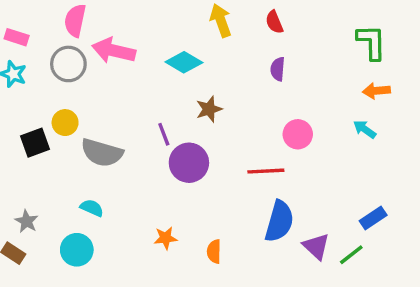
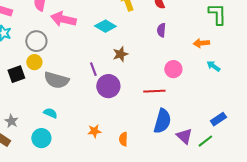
gray circle: (68, 64) -> (36, 41), moved
orange arrow: (376, 91) -> (201, 43), moved

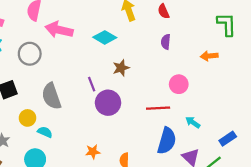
yellow circle: (34, 62) -> (27, 118), moved
cyan arrow: (213, 66) -> (193, 122), moved
gray semicircle: (56, 80) -> (51, 96), turned 55

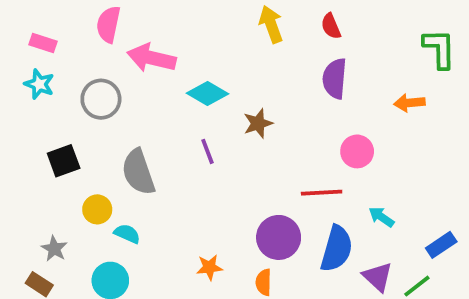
cyan diamond: (105, 37) -> (208, 93), moved
purple semicircle: (166, 42) -> (335, 79), size x1.5
purple circle: (108, 103) -> (279, 237), moved

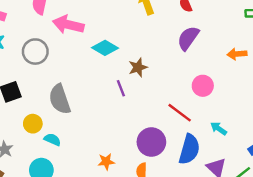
purple semicircle: (335, 79) -> (188, 38), turned 30
purple line: (208, 151) -> (121, 88), moved
red line: (322, 193) -> (180, 113), turned 40

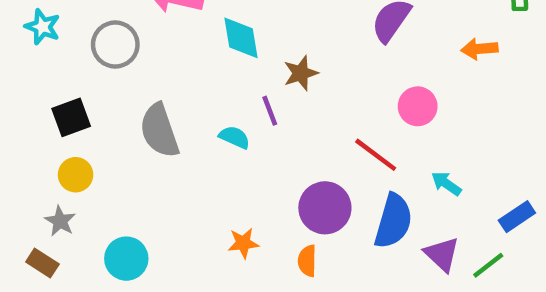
cyan diamond: (105, 48) -> (241, 38), turned 50
yellow circle: (33, 124) -> (76, 175), moved
cyan semicircle: (52, 140) -> (234, 137), moved

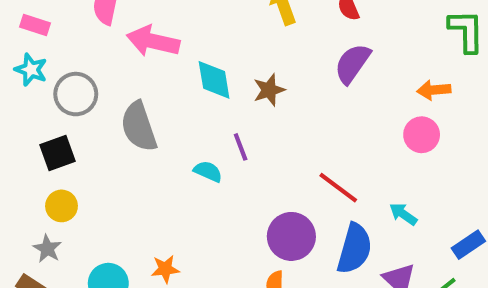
gray circle: (115, 45) -> (76, 94), moved
brown star: (301, 73) -> (269, 90), moved
pink circle: (418, 106) -> (422, 135), moved
gray semicircle: (159, 131) -> (139, 127), moved
orange star: (243, 243) -> (165, 269), moved

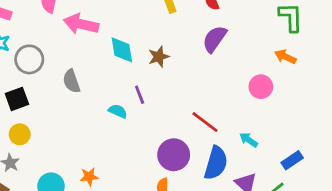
orange arrow: (434, 90) -> (285, 57), moved, turned 30
gray semicircle: (139, 127) -> (71, 81), size x0.7

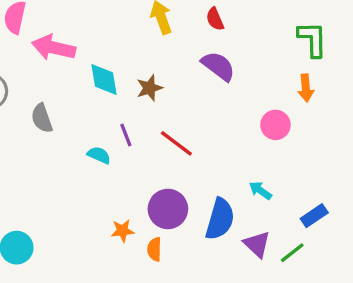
purple semicircle: (215, 39) -> (218, 66), turned 92
orange arrow: (285, 57) -> (306, 88), turned -120
red line: (205, 122) -> (176, 143), moved
orange star: (89, 177) -> (123, 231), moved

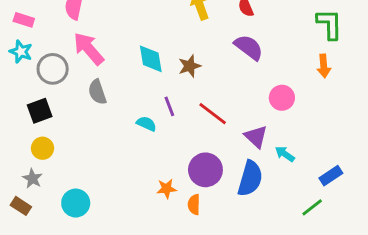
pink arrow: (54, 48) -> (89, 49), moved, turned 36
pink circle: (275, 125) -> (282, 98), moved
purple triangle: (257, 244) -> (256, 137), moved

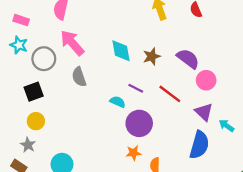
purple semicircle: (249, 47) -> (188, 59), moved
pink circle: (282, 98) -> (206, 80), moved
purple line: (169, 106) -> (136, 88), turned -42
purple circle: (205, 170) -> (139, 123), moved

